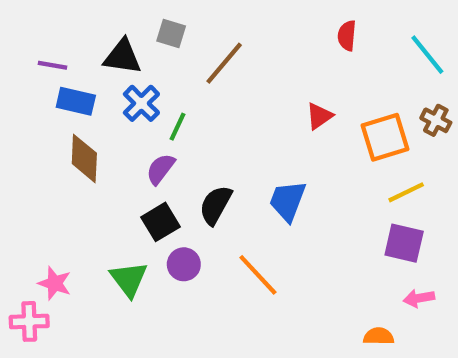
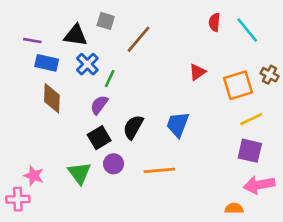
cyan line: (427, 55) -> (247, 30), moved
orange line: (258, 275) -> (159, 170), turned -52
pink arrow: (419, 298) -> (259, 185), size x1.6

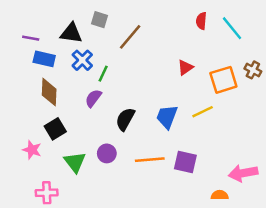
yellow line: (251, 119) -> (203, 112), moved
black square: (99, 138) -> (55, 129), moved
purple square: (250, 151) -> (185, 162), moved
pink star: (34, 176) -> (32, 150), moved
pink cross: (18, 199) -> (47, 193), moved

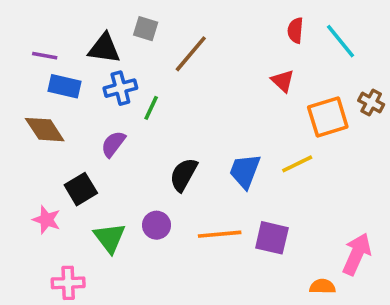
blue cross: (82, 60) -> (120, 88), turned 30
red triangle: (185, 68) -> (283, 81), moved, turned -42
brown diamond: (49, 92) -> (45, 130), moved, turned -36
purple semicircle: (93, 98) -> (113, 144), moved
pink arrow: (243, 173) -> (357, 254), turned 124

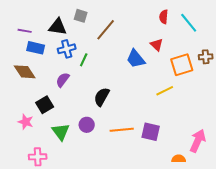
brown cross: (371, 103) -> (206, 57), turned -32
blue trapezoid: (245, 171) -> (136, 59), moved, turned -60

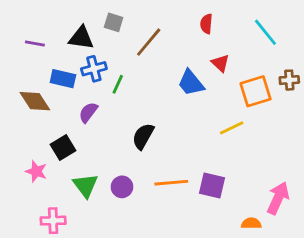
red semicircle: (164, 17) -> (206, 24), moved
blue rectangle: (36, 48) -> (63, 79), moved
purple circle: (87, 125) -> (122, 187), moved

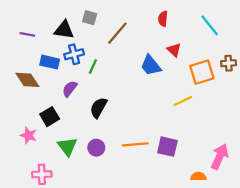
black semicircle: (143, 136) -> (99, 108), moved

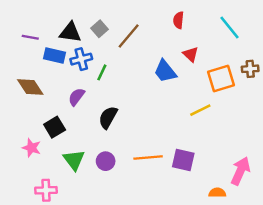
gray square: (90, 18) -> (99, 29), moved, turned 32
blue rectangle: (50, 62) -> (55, 55), moved

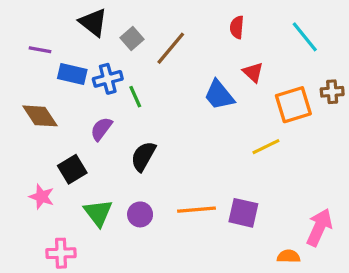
black triangle: (70, 32) -> (93, 22), moved, turned 30
green line: (102, 72) -> (135, 97), turned -49

